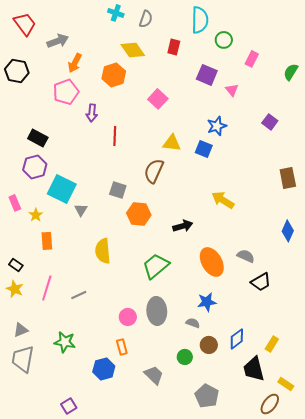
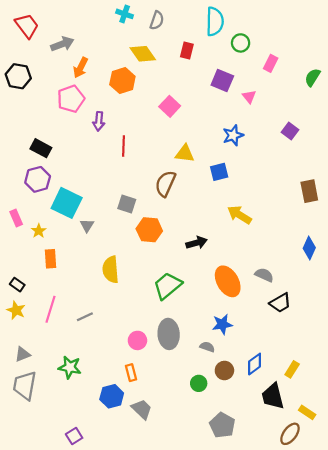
blue square: (204, 149) -> (219, 172), moved, turned -36
gray trapezoid: (154, 375) -> (142, 409), moved

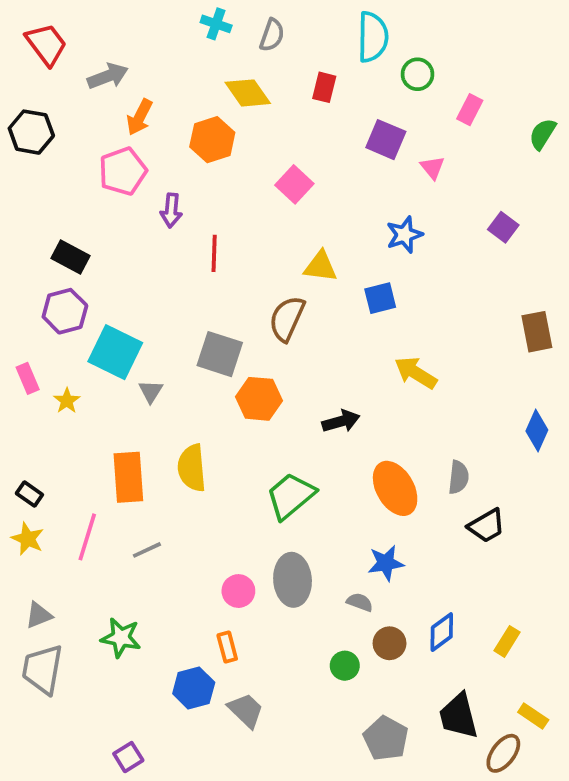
gray square: (127, 204) -> (220, 354), size x1.4
orange rectangle: (50, 259) -> (128, 477), moved, size x1.5
gray semicircle: (264, 275) -> (459, 477), turned 72
black trapezoid: (273, 396) -> (459, 716), moved

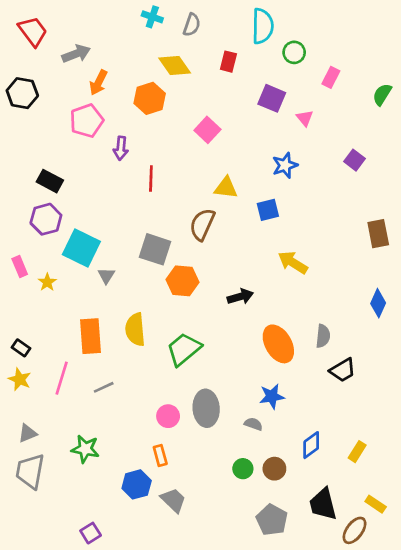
green trapezoid: (291, 496) -> (184, 349), moved
brown circle: (390, 643) -> (274, 469), moved

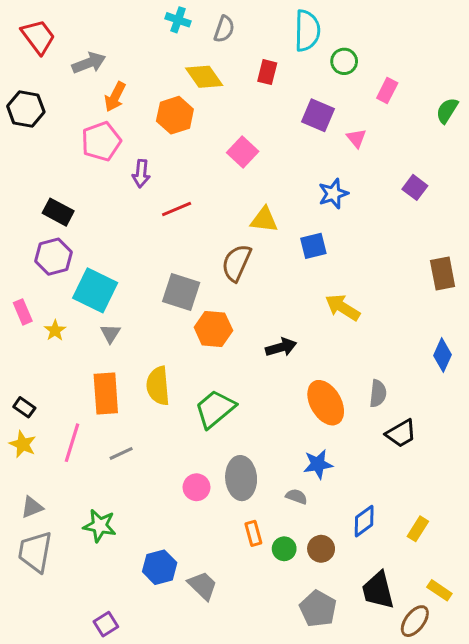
red line: (151, 178) -> (177, 209), turned 65
gray triangle: (106, 276) -> (110, 334), moved
orange rectangle: (160, 456) -> (253, 533), moved

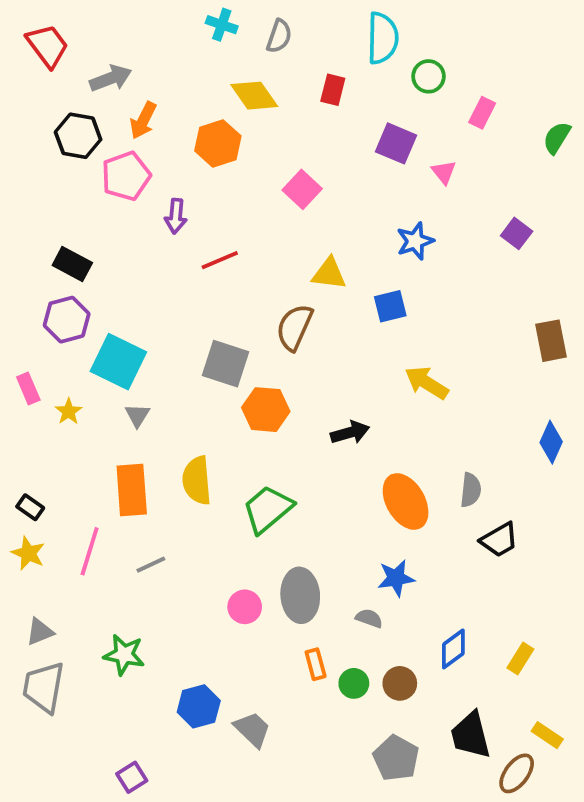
black hexagon: (26, 109) -> (78, 136), moved

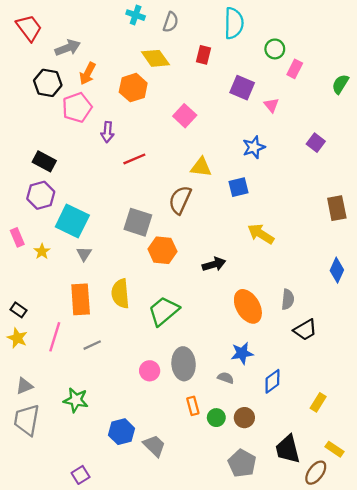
green circle: (429, 76) -> (275, 49), moved
blue diamond: (453, 649) -> (272, 381), moved

